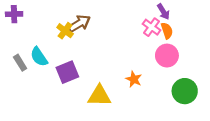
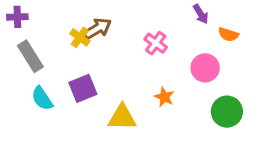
pink cross: (152, 27) -> (156, 43), moved
orange semicircle: (167, 31) -> (228, 34), moved, turned 126
cyan semicircle: (39, 57) -> (42, 98), moved
gray rectangle: (20, 63) -> (30, 56), moved, size x1.5

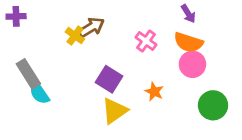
orange semicircle: (228, 34) -> (188, 42), moved, size x1.5
gray rectangle: (30, 56) -> (28, 74), moved
purple square: (83, 88) -> (109, 79), moved, turned -36
yellow triangle: (122, 117) -> (115, 111), turned -36

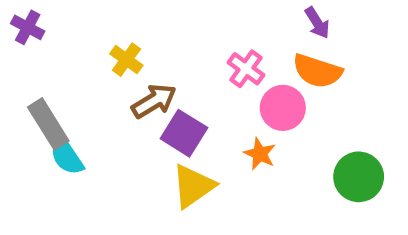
purple cross: (16, 16) -> (28, 27), turned 30
brown arrow: (91, 27) -> (154, 101), moved
pink circle: (192, 64) -> (283, 108), moved

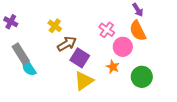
purple cross: (28, 27) -> (11, 22), moved
orange semicircle: (317, 71) -> (138, 31), turned 45
green circle: (359, 177) -> (142, 77), moved

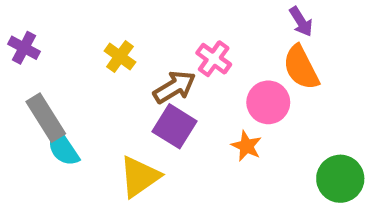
pink cross: (107, 30) -> (214, 59), moved
brown arrow: (67, 44) -> (174, 87), moved
green circle: (142, 77) -> (340, 179), moved
yellow triangle: (84, 81) -> (140, 177), moved

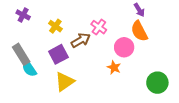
purple cross: (24, 48) -> (23, 15), moved
purple square: (174, 126) -> (58, 54), moved, turned 30

